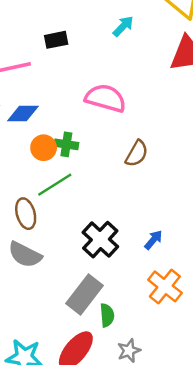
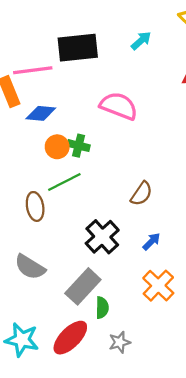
black rectangle: (56, 40) -> (78, 48), size x1.8
brown semicircle: (137, 154) -> (141, 194), moved
gray semicircle: (25, 255) -> (30, 267), moved

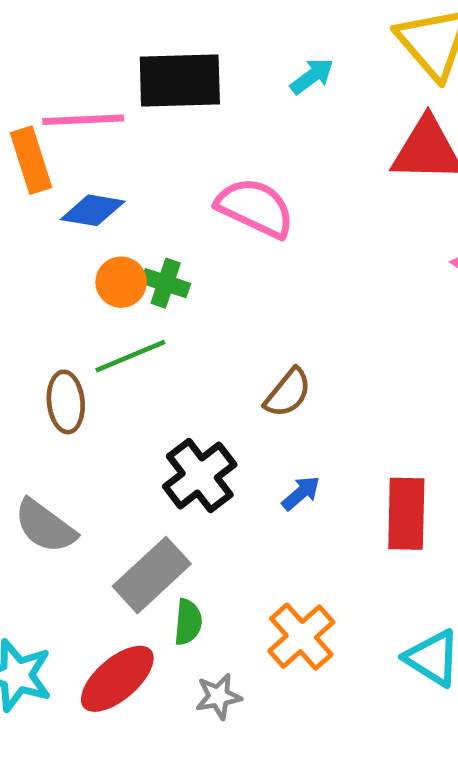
orange cross: (158, 286) -> (301, 637), moved

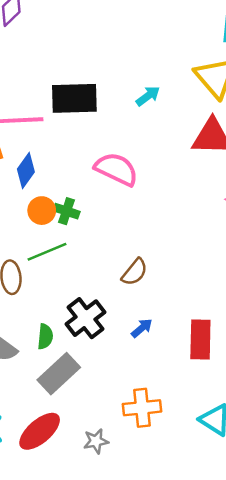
blue diamond: (93, 210) -> (26, 171), turned -64
green semicircle: (188, 622) -> (45, 337), moved
orange cross: (301, 637) -> (142, 408), turned 36

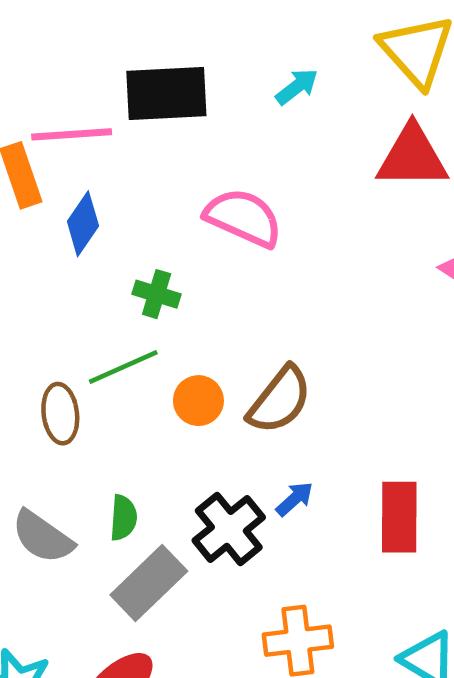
orange circle: (42, 211) -> (198, 401), moved
brown semicircle: (135, 272) -> (280, 400), size x1.4
black cross: (85, 318) -> (229, 529), moved

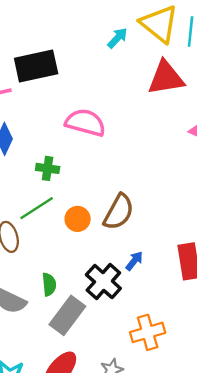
cyan arrow: (297, 87) -> (117, 38), moved

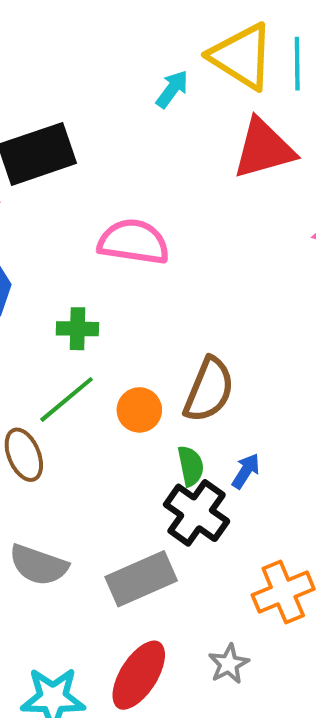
green semicircle: (49, 284) -> (191, 466), moved
gray rectangle: (67, 315) -> (141, 579), turned 36

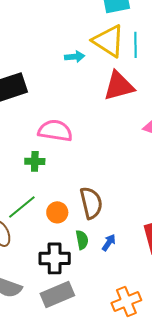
cyan arrow: (172, 89) -> (75, 57), turned 48
green cross: (77, 329) -> (35, 161), moved
brown semicircle: (209, 390) -> (91, 203), turned -36
black cross: (197, 513) -> (55, 258), moved, turned -36

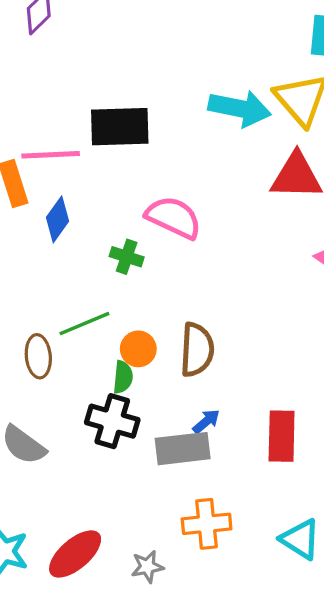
cyan arrow: (75, 57) -> (240, 108), size x1.8
green semicircle: (82, 240) -> (123, 377), moved
gray rectangle: (57, 294) -> (183, 449), moved

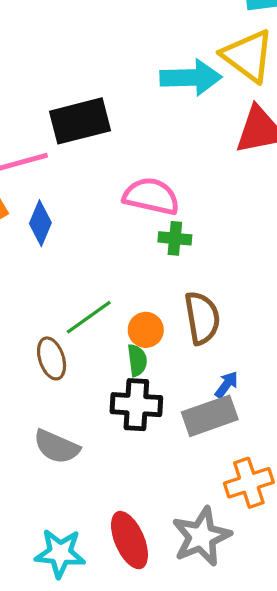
green cross: (127, 257) -> (175, 238), moved
red ellipse: (75, 554) -> (129, 540), turned -60
gray star: (147, 567) -> (201, 537), size x1.8

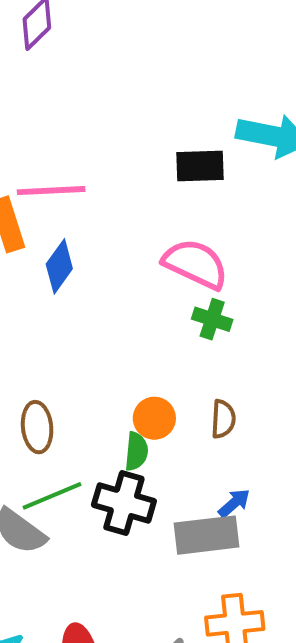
black rectangle: (80, 121) -> (200, 166), moved, size x0.7
green line: (89, 317) -> (52, 496), moved
brown semicircle: (202, 318) -> (223, 419), size x0.6

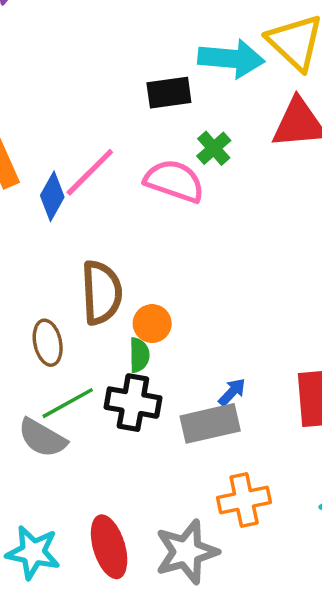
pink line: (51, 191) -> (90, 172), moved, turned -36
green cross: (212, 319) -> (214, 148), moved, turned 36
brown semicircle: (223, 419) -> (102, 293), moved, size x1.8

